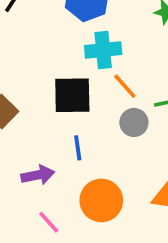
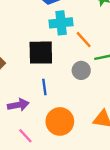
orange line: (125, 86) -> (84, 40), moved

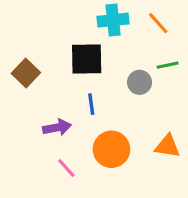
orange line: (84, 40) -> (158, 23), moved

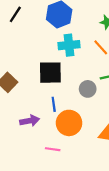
orange circle: (111, 149) -> (69, 123), moved
pink line: (66, 168) -> (53, 149), moved, turned -40

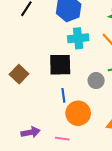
purple arrow: (30, 121) -> (31, 132), moved

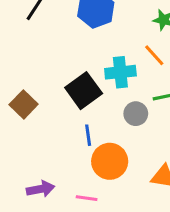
cyan cross: (78, 38) -> (120, 72), moved
black square: (60, 65) -> (84, 91), turned -35

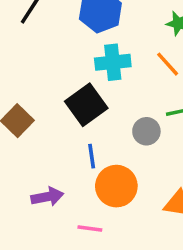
cyan cross: (120, 72) -> (113, 62), moved
purple arrow: (41, 189) -> (47, 197), moved

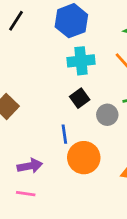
black square: (86, 105) -> (80, 98), moved, size x0.6
pink line: (90, 229) -> (26, 194), moved

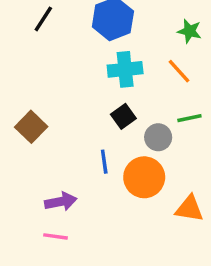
orange circle: (84, 158) -> (144, 177), moved

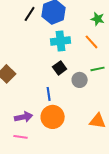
black line: (43, 19) -> (30, 14), moved
orange circle: (144, 177) -> (53, 117), moved

